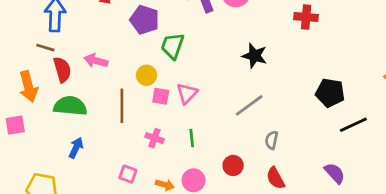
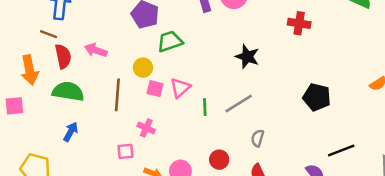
green trapezoid: (173, 46) -> (170, 41), turned 48
black line: (353, 125) -> (341, 151), moved
green line: (192, 138) -> (205, 107), moved
pink square: (128, 174) -> (126, 151), moved, turned -30

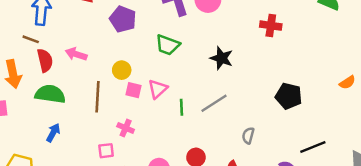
green trapezoid: (170, 41) -> (168, 45), moved, turned -140
gray semicircle: (258, 138) -> (248, 136), moved

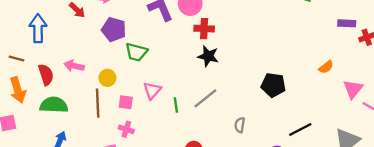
red cross: (271, 26) -> (204, 29), moved
brown line: (31, 39) -> (16, 59), moved
green trapezoid: (168, 45) -> (136, 52), moved
yellow circle: (122, 70) -> (107, 78), moved
pink square: (133, 90) -> (126, 102), moved

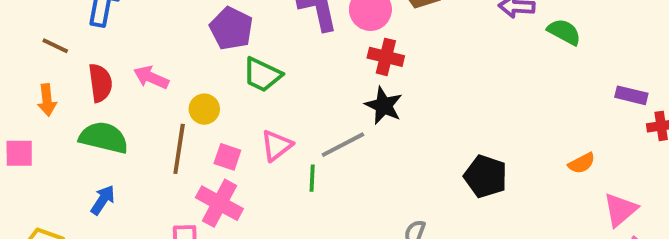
orange arrow: (18, 90) -> (47, 100), size x0.7
gray line: (205, 98) -> (343, 145), moved
pink cross: (126, 129) -> (219, 203), size x1.6

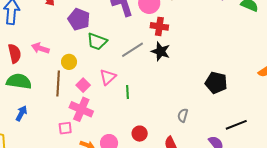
gray line: (343, 145) -> (132, 50), moved
pink square: (227, 157) -> (83, 85), turned 32

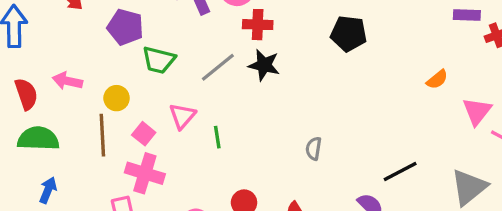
black pentagon: (216, 83) -> (349, 34), moved
gray semicircle: (183, 115) -> (314, 149), moved

